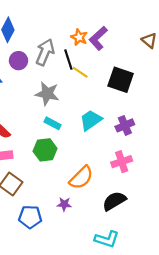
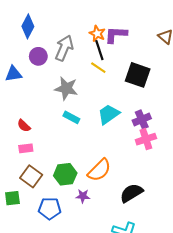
purple L-shape: (98, 38) -> (116, 35), turned 45
black line: (68, 60) -> (99, 50), moved
green hexagon: (45, 150) -> (65, 174), moved
pink cross: (122, 162) -> (146, 139), moved

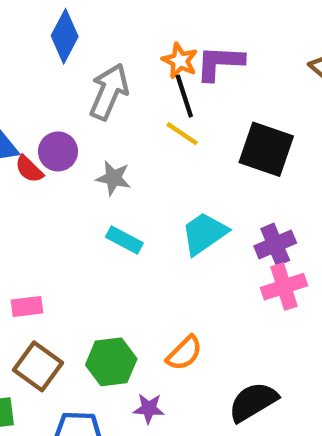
blue diamond: (28, 26) -> (65, 36), moved
purple circle: (38, 56) -> (58, 151), moved
gray star: (66, 88) -> (113, 178), size x0.7
red semicircle: (24, 126) -> (29, 169), moved
orange semicircle: (99, 170) -> (184, 353), size x0.7

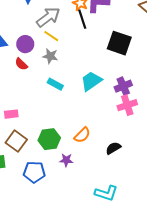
gray arrow: (109, 92) -> (48, 17), turned 30
yellow line: (182, 134) -> (51, 36), moved
red semicircle: (29, 169) -> (21, 64), moved
black semicircle: (253, 402) -> (113, 148), moved, size x0.7

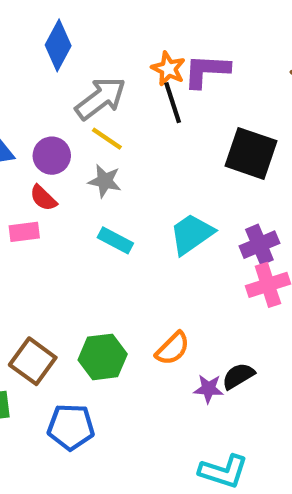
pink rectangle: (11, 114) -> (24, 232), moved
purple star: (66, 160) -> (209, 389), moved

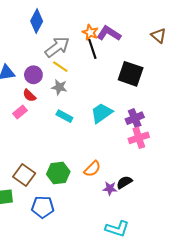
purple L-shape: (206, 71) -> (109, 33), turned 30
pink rectangle: (24, 232) -> (20, 112), turned -32

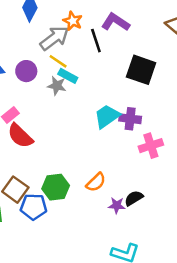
orange star: (90, 32) -> (73, 21), moved
red semicircle: (29, 95) -> (20, 136), moved, size x1.6
cyan rectangle: (64, 116) -> (68, 76), moved
purple cross: (135, 118) -> (130, 119), moved, turned 30
blue pentagon: (43, 207) -> (34, 207), moved

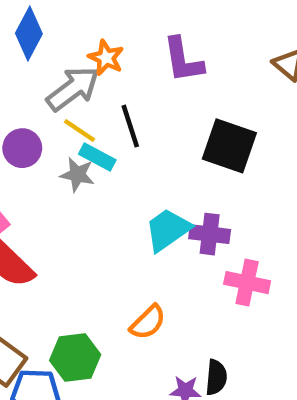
purple L-shape: (115, 22) -> (183, 60), turned -132
black line: (96, 41) -> (130, 126), moved
pink cross: (151, 146) -> (247, 283), turned 30
orange semicircle: (96, 182) -> (148, 322), moved
black semicircle: (134, 198) -> (216, 377), turned 126

